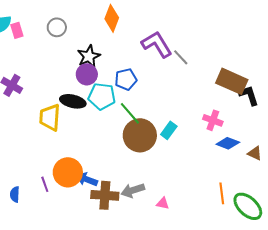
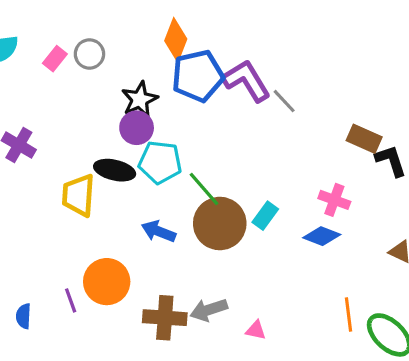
pink rectangle: (17, 30) -> (55, 59), moved, turned 56
blue pentagon: (126, 79) -> (198, 76), moved, size x1.5
brown rectangle: (232, 81) -> (364, 139), size x0.7
blue diamond: (228, 143) -> (322, 236), moved
blue arrow: (87, 179) -> (159, 231), moved

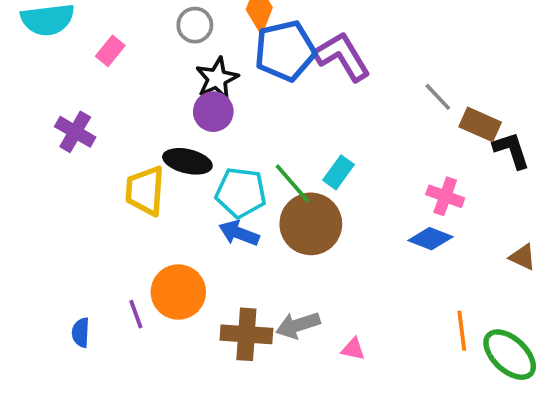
gray circle: (89, 54) -> (195, 25), moved
pink rectangle: (55, 59) -> (110, 51), moved
gray line: (284, 101) -> (438, 97), moved
cyan pentagon: (160, 162) -> (241, 193), moved
cyan rectangle: (265, 216) -> (338, 172), moved

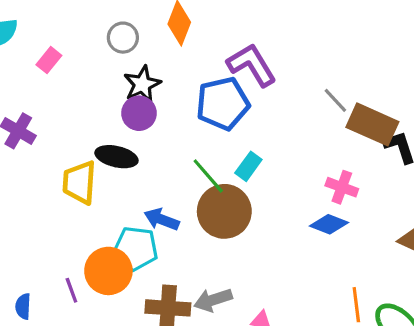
blue pentagon: (285, 51) -> (223, 104), moved
brown rectangle: (480, 124) -> (372, 124), size x1.4
cyan pentagon: (241, 193) -> (136, 248), moved

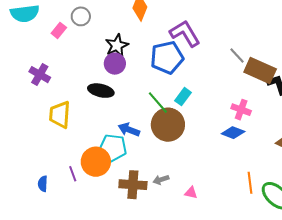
gray circle: (123, 38) -> (81, 16), moved
yellow trapezoid: (79, 182) -> (60, 115), moved
gray arrow: (213, 300) -> (161, 180), size x0.7

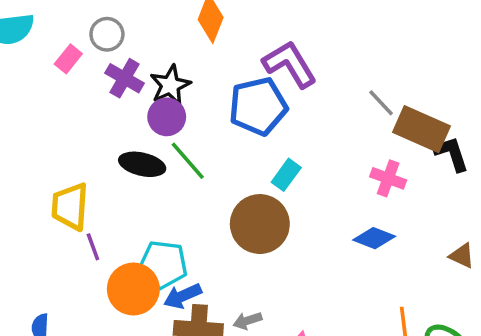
purple cross: (40, 75) -> (125, 78), moved
green line: (158, 103) -> (188, 161), moved
pink cross: (241, 110) -> (388, 178), moved
blue arrow: (129, 130) -> (183, 296), moved, turned -45
purple line: (73, 174) -> (93, 247), moved

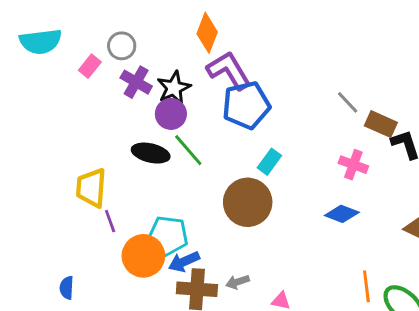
purple L-shape: (290, 64) -> (229, 70), moved
brown rectangle: (421, 129) -> (381, 124), size x0.7

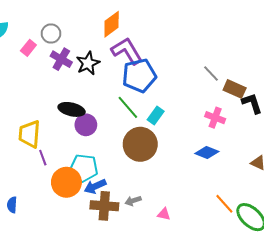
orange diamond: (207, 33) -> (112, 24), turned 32
purple circle: (171, 114) -> (86, 125), moved
green line: (188, 150) -> (128, 107), moved
orange line: (366, 286) -> (224, 204), turned -35

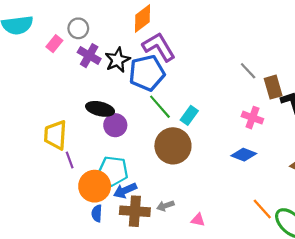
blue pentagon: (139, 76) -> (147, 73), moved
brown rectangle: (235, 89) -> (273, 87), turned 50
blue semicircle: (12, 205) -> (97, 213), moved

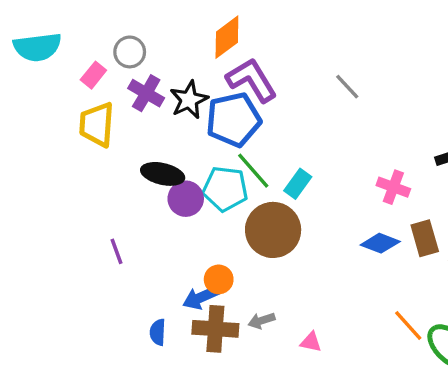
gray line: (248, 71) -> (347, 87), moved
brown rectangle: (273, 87) -> (425, 238), moved
yellow trapezoid: (55, 135) -> (97, 125), moved
cyan pentagon: (113, 171) -> (225, 189), moved
orange circle: (95, 186) -> (219, 279), moved, size x0.6

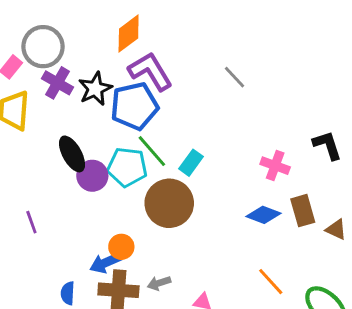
gray circle: (130, 52) -> (43, 47), size x1.5
black ellipse: (163, 174) -> (72, 154), turned 48
orange line: (408, 326) -> (271, 282), moved

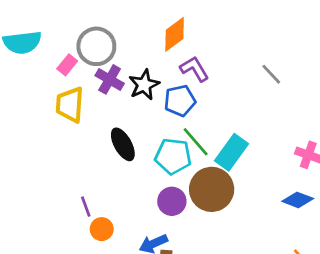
purple L-shape: (150, 71) -> (194, 69), size x0.7
blue pentagon: (134, 106) -> (180, 101), size x0.7
cyan rectangle: (191, 163) -> (231, 152), size x1.5
purple circle: (92, 176) -> (172, 201), moved
orange circle: (121, 247) -> (102, 229), moved

